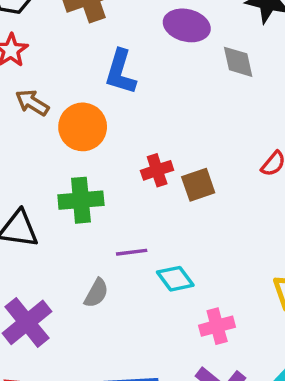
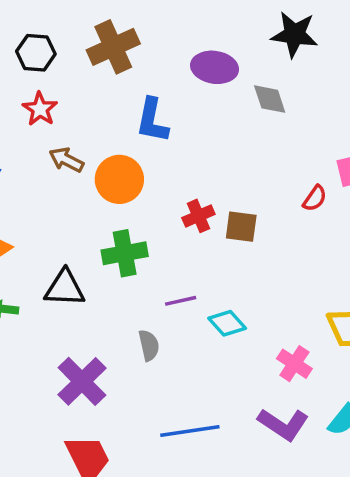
brown square: (198, 185) -> (241, 227), turned 32
gray semicircle: (96, 293) -> (149, 345), turned -36
pink cross: (217, 326) -> (294, 364), moved, turned -36

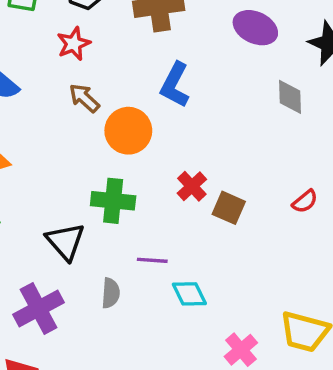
purple ellipse: (215, 67) -> (255, 28), moved
red cross: (198, 216) -> (192, 186), turned -36
black triangle: (65, 288) -> (65, 241), moved, turned 30

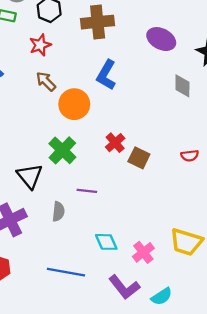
green cross: (113, 201) -> (62, 150), turned 36
red semicircle: (305, 201) -> (190, 156), turned 30
cyan diamond: (189, 294) -> (106, 242), moved

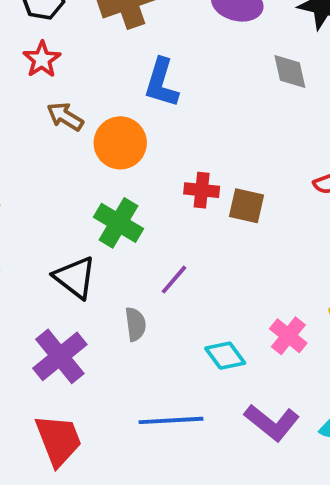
red cross: (115, 143) -> (202, 190), turned -30
purple line: (87, 191) -> (174, 280), turned -42
pink cross: (143, 252) -> (288, 336), moved

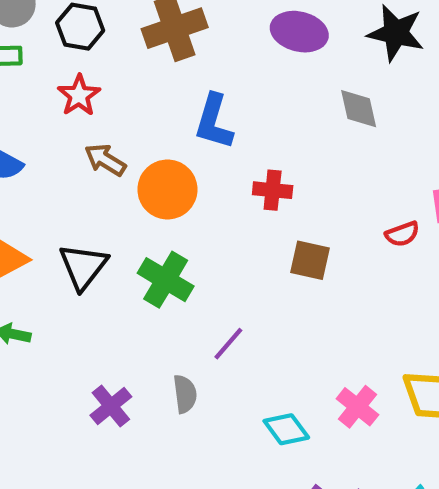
red cross: (202, 190) -> (273, 190), moved
black triangle: (75, 277) -> (83, 267), moved, turned 30
purple cross: (60, 356) -> (111, 406), moved, size x0.7

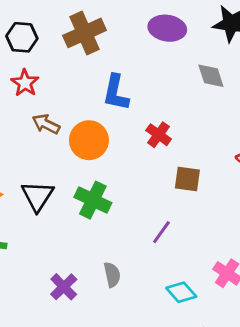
red cross: (273, 190) -> (159, 135), turned 35
purple line: (228, 344) -> (161, 232), moved

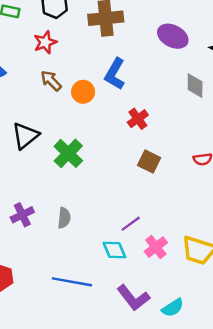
orange circle: (89, 140) -> (83, 92), moved, size x0.7
purple line: (161, 232) -> (131, 224), moved

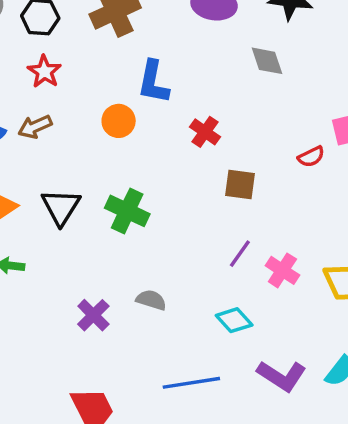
brown arrow: (51, 81) -> (35, 127), moved, turned -50
gray semicircle: (64, 218) -> (151, 300), turned -60
purple line: (131, 224) -> (240, 254), moved
pink cross: (156, 247) -> (282, 270), moved

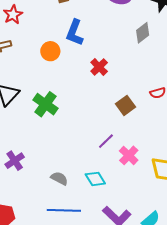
gray diamond: (267, 61) -> (143, 33), turned 60
brown square: (240, 185) -> (125, 105), moved, turned 36
gray semicircle: (151, 300) -> (59, 178), moved

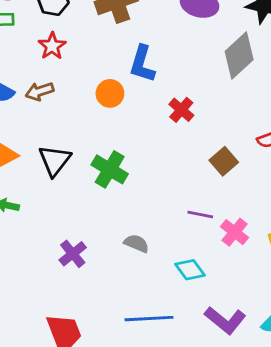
gray diamond: (143, 33) -> (239, 56), size x1.5
purple line: (106, 141) -> (200, 215), turned 60
gray semicircle: (59, 178) -> (136, 243), moved

